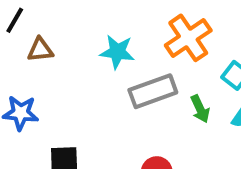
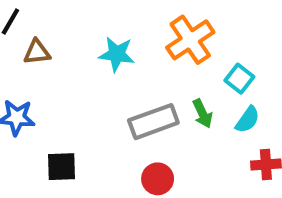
gray rectangle: (153, 91) -> (153, 122), moved

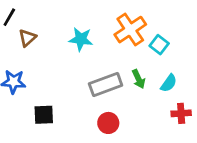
brown triangle: (37, 52) -> (27, 38), turned -36
cyan square: (239, 79) -> (159, 45), moved

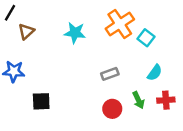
green arrow: (139, 79) -> (138, 100), moved
gray rectangle: (106, 85) -> (110, 74), moved, size x0.6
red circle: (108, 123) -> (112, 109), moved

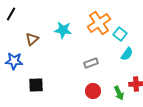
brown triangle: (26, 31) -> (32, 39), moved
cyan semicircle: (155, 73) -> (127, 54), moved
green arrow: (138, 100) -> (119, 93), moved

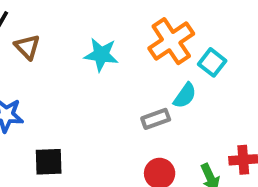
brown triangle: (32, 39) -> (27, 47), moved, turned -32
cyan semicircle: (127, 54) -> (185, 96), moved

